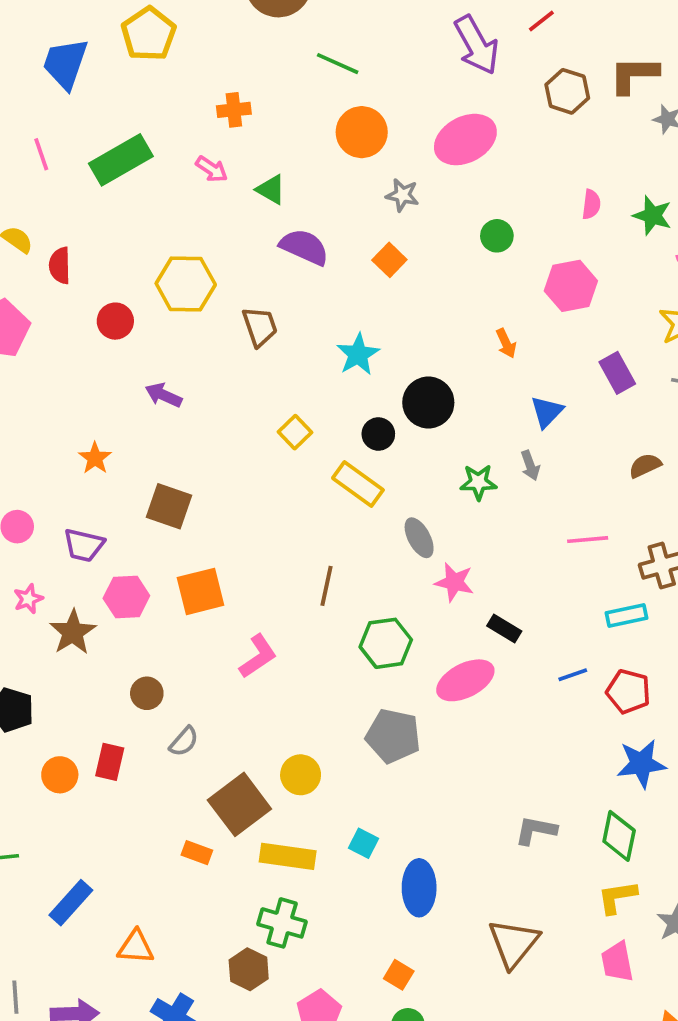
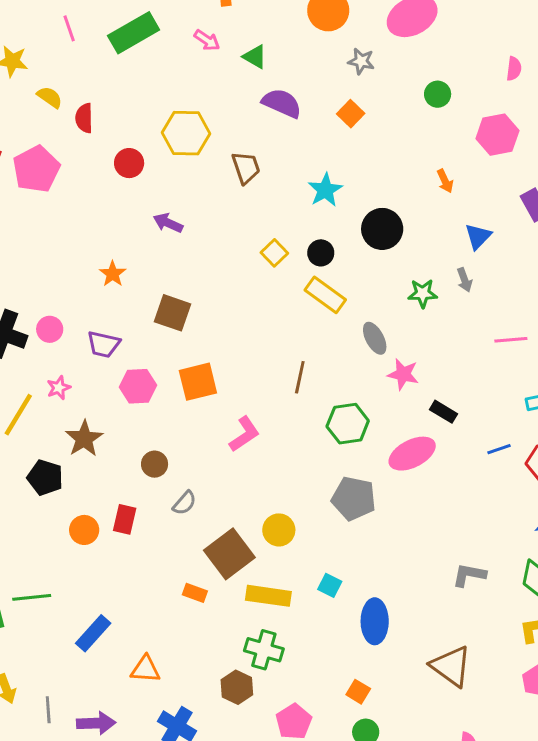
black circle: (378, 434) -> (321, 253), moved
brown star: (73, 632) -> (84, 439), moved
brown triangle: (514, 943) -> (451, 666), turned -33

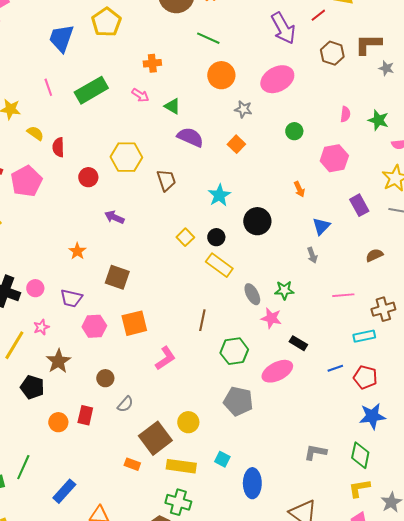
green star: (423, 293) -> (284, 290), moved
green line: (32, 597) -> (23, 467), turned -60

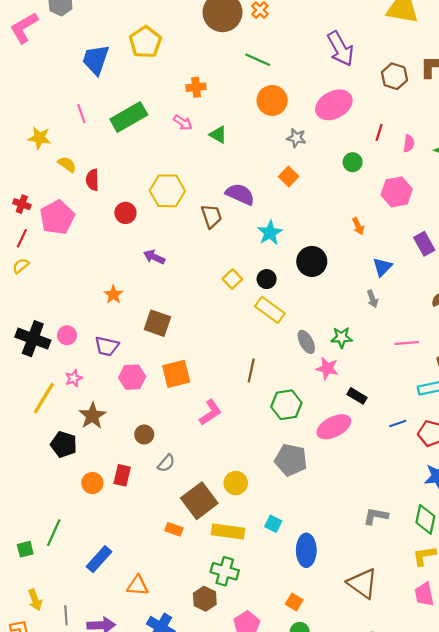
red line: (318, 15) -> (379, 132), moved, turned -35
purple semicircle: (190, 137) -> (240, 194), moved

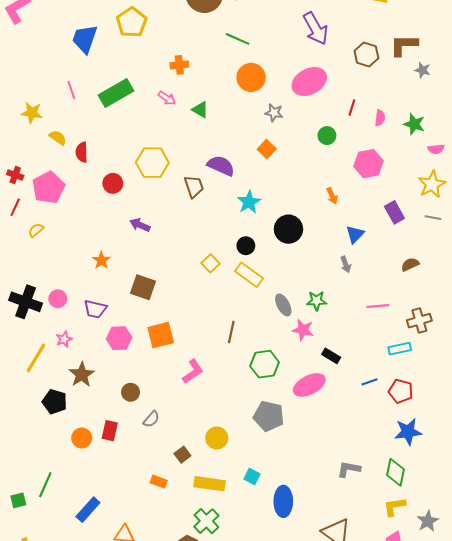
yellow semicircle: (21, 266) -> (36, 230), moved
yellow square: (232, 279) -> (211, 263), moved
brown square: (199, 501) -> (182, 455), size x0.5
green cross: (225, 571) -> (206, 521), turned 30

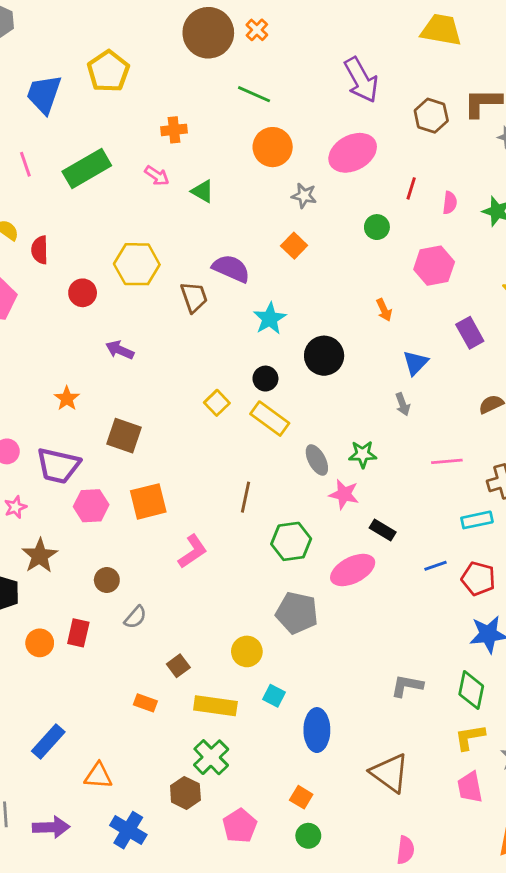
purple trapezoid: (95, 309) -> (58, 466), size x1.4
yellow circle: (217, 438) -> (247, 651), moved

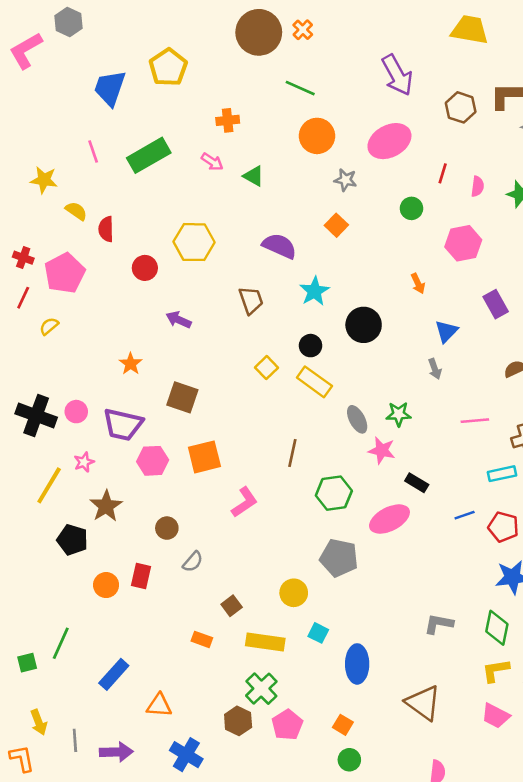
brown trapezoid: (194, 297) -> (251, 300), moved
pink trapezoid: (470, 787) -> (496, 716), turned -52
pink pentagon: (240, 826) -> (287, 725), moved

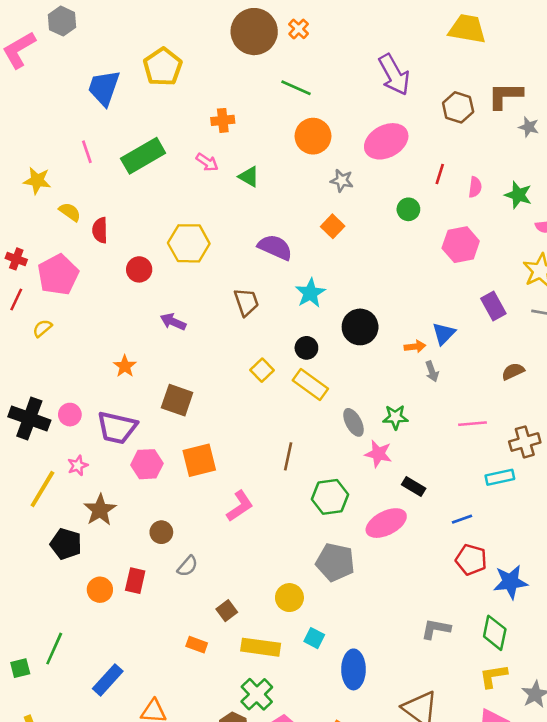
orange arrow: (418, 283) -> (415, 347), moved, turned -72
red pentagon: (503, 527) -> (471, 560), moved

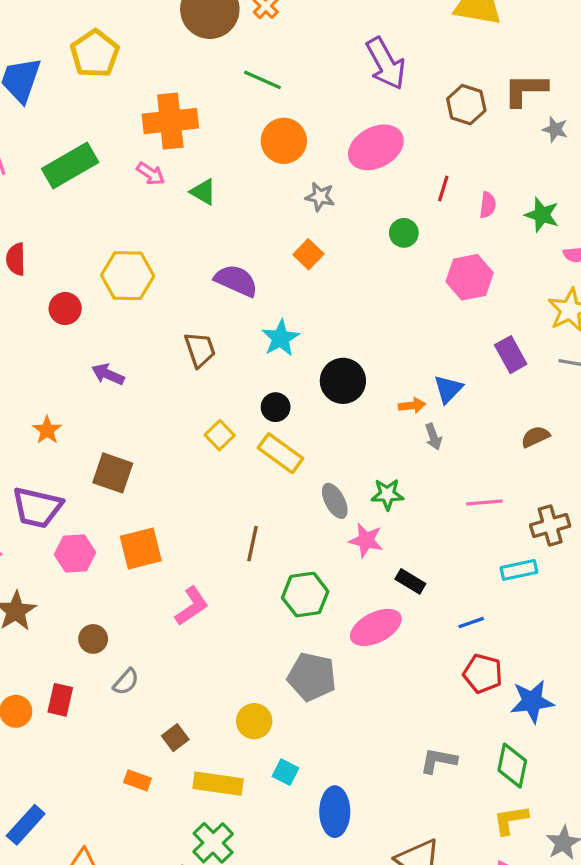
orange cross: (223, 120) -> (170, 121), size x1.8

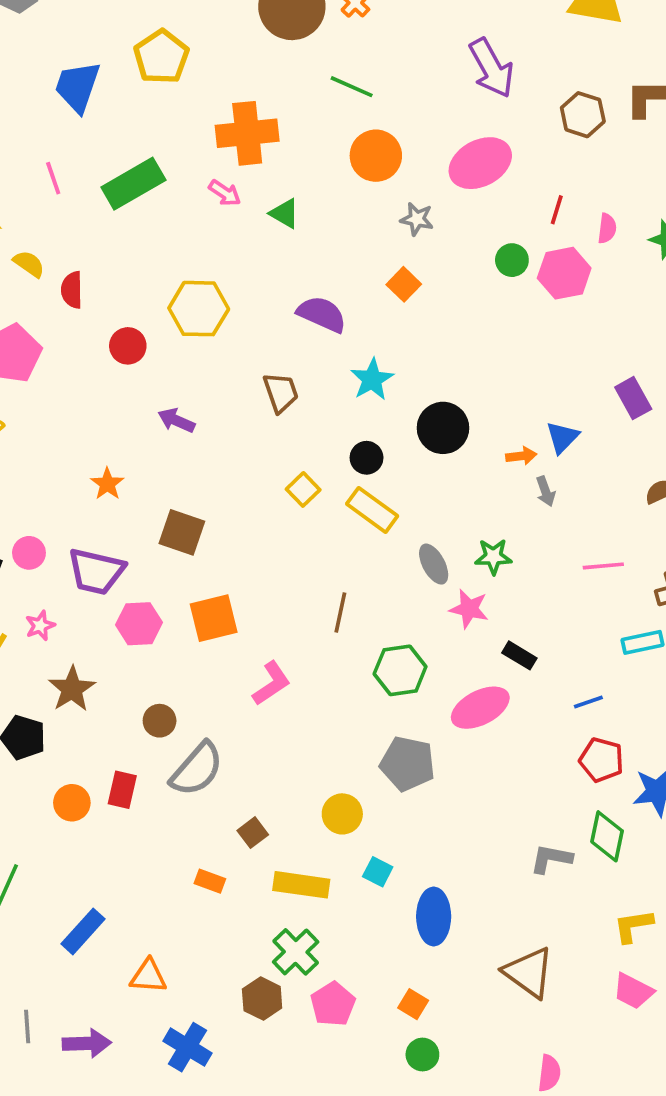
pink hexagon: (470, 277) -> (564, 273), moved
gray semicircle: (126, 682) -> (197, 769), size x1.8
green diamond: (512, 766) -> (607, 836), moved

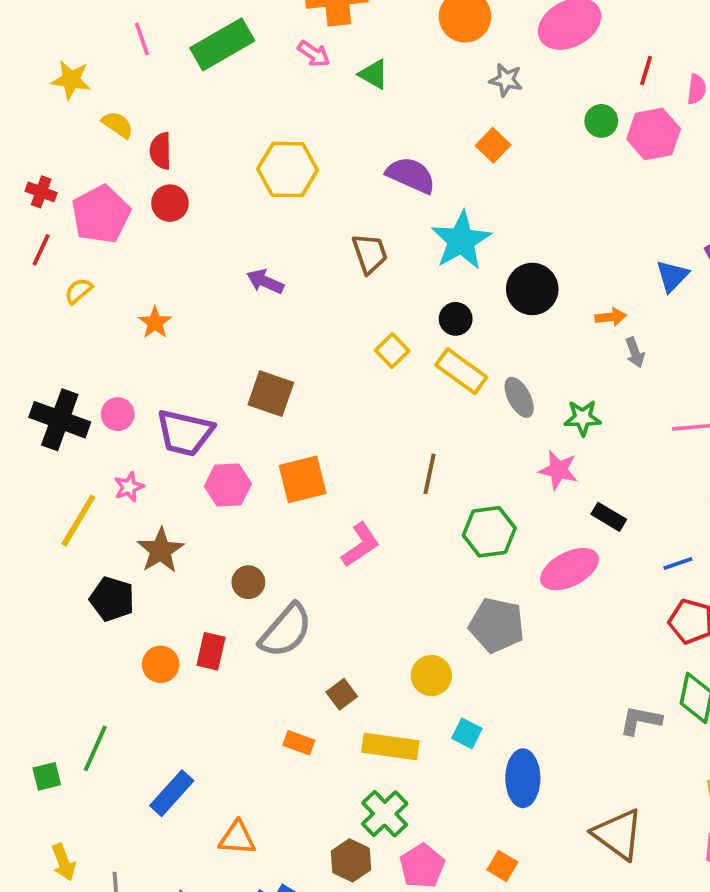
red circle: (128, 346) -> (170, 203), moved
cyan star: (372, 379) -> (461, 240), size x1.4
blue triangle: (562, 437) -> (672, 276), moved
orange star: (107, 484) -> (155, 323), moved
gray ellipse: (434, 564) -> (519, 397), moved

